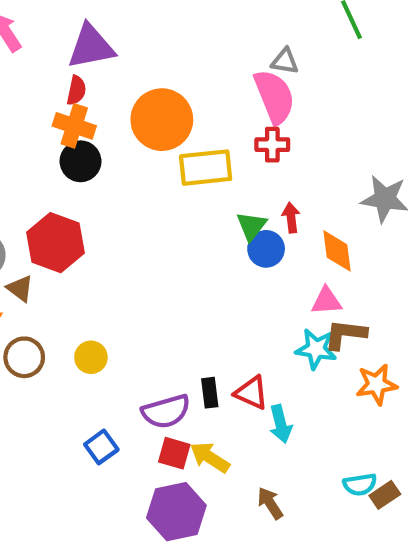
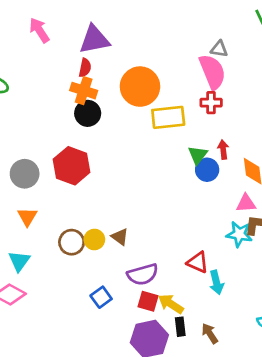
brown triangle: (20, 288) -> (120, 237), moved
brown circle: (24, 357) -> (72, 242), moved
black rectangle: (210, 393) -> (180, 327), moved

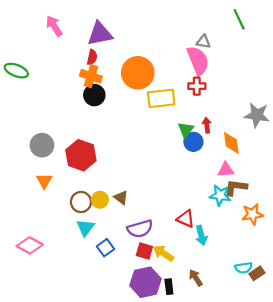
red hexagon: (72, 166) -> (81, 155), moved
cyan triangle: (19, 261) -> (85, 228), moved
black rectangle: (180, 327) -> (169, 287), moved

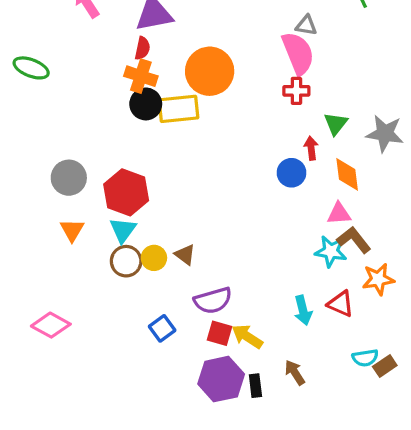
yellow rectangle: (161, 98) -> (178, 109), moved
green triangle: (186, 130) -> (336, 124), moved
brown L-shape: (236, 188) -> (354, 240), turned 45
red triangle: (186, 219) -> (341, 304), moved
cyan triangle: (85, 228) -> (123, 230), moved

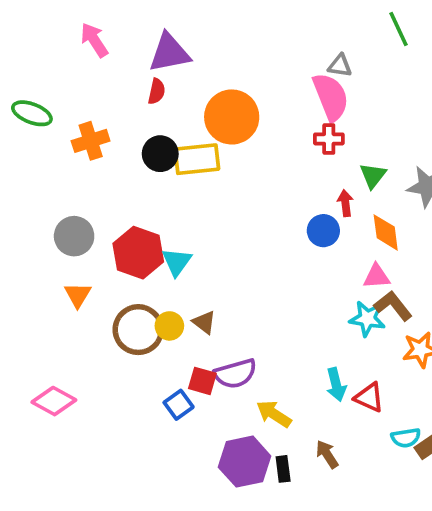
orange cross: (141, 76) -> (91, 141), moved, turned -36
cyan triangle: (123, 230) -> (177, 262), moved
brown circle: (126, 261) -> (138, 330), size x1.4
red triangle: (341, 304) -> (369, 397), moved
red square: (219, 333) -> (202, 381), moved

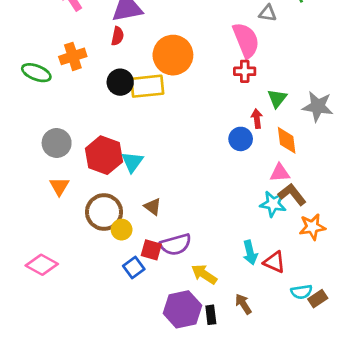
gray triangle: (340, 66) -> (268, 13), moved
green ellipse: (32, 113) -> (36, 73), moved
orange cross: (91, 141) -> (73, 56), moved
yellow circle: (169, 326) -> (122, 230), moved

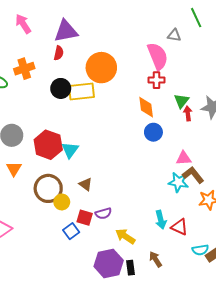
red arrow: (257, 119) -> (188, 113), moved
orange diamond: (287, 140) -> (146, 107), moved
purple semicircle: (176, 244) -> (103, 213), size x0.7

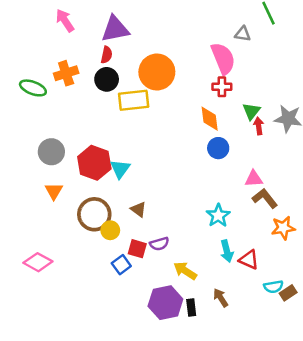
black circle: (61, 88) -> (107, 79), moved
cyan star: (178, 182) -> (218, 216), moved, turned 30

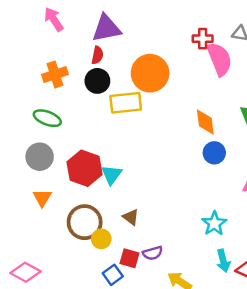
red cross: (222, 87) -> (203, 39), moved
green ellipse: (33, 88) -> (47, 118), moved

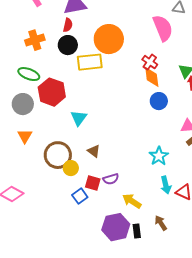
red cross: (203, 39) -> (150, 62), moved, turned 35
red hexagon: (85, 168) -> (52, 92), moved

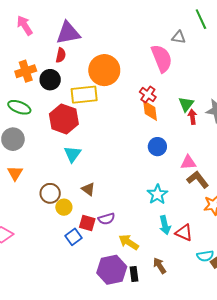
black circle: (68, 45) -> (50, 80), moved
red hexagon: (52, 92) -> (64, 119), moved
blue circle: (159, 101) -> (157, 147), moved
brown circle: (58, 155) -> (50, 193), size x0.7

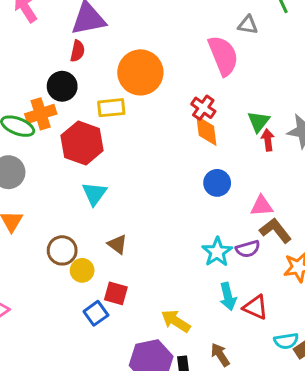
orange cross: (26, 71) -> (41, 114), moved
yellow rectangle: (84, 95) -> (111, 108), size x0.7
purple semicircle: (106, 219) -> (248, 249), moved

